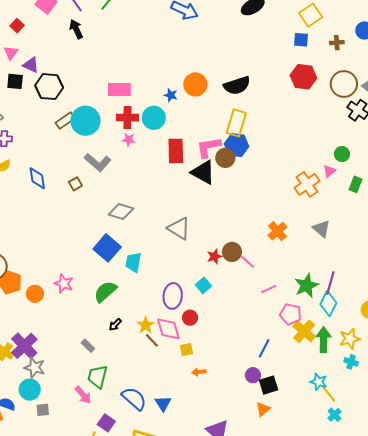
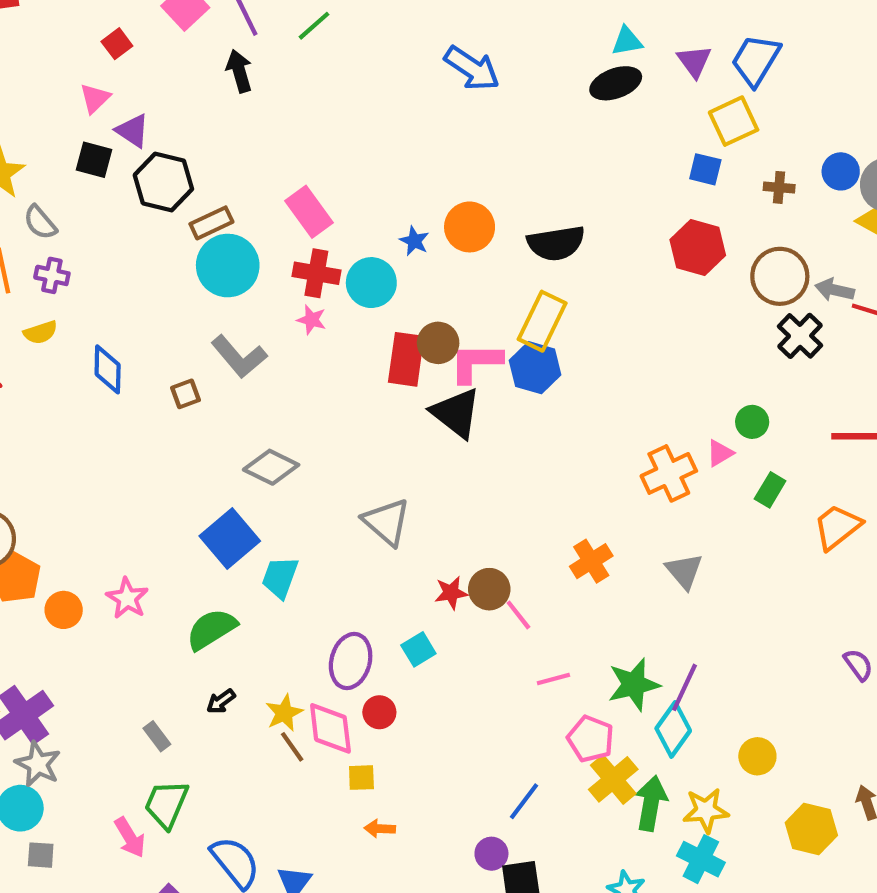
pink rectangle: (119, 89) -> (309, 212), turned 45
brown rectangle: (65, 121) -> (211, 223), moved
brown circle: (225, 158) -> (438, 343), moved
cyan cross: (351, 362) -> (701, 859), size x1.5

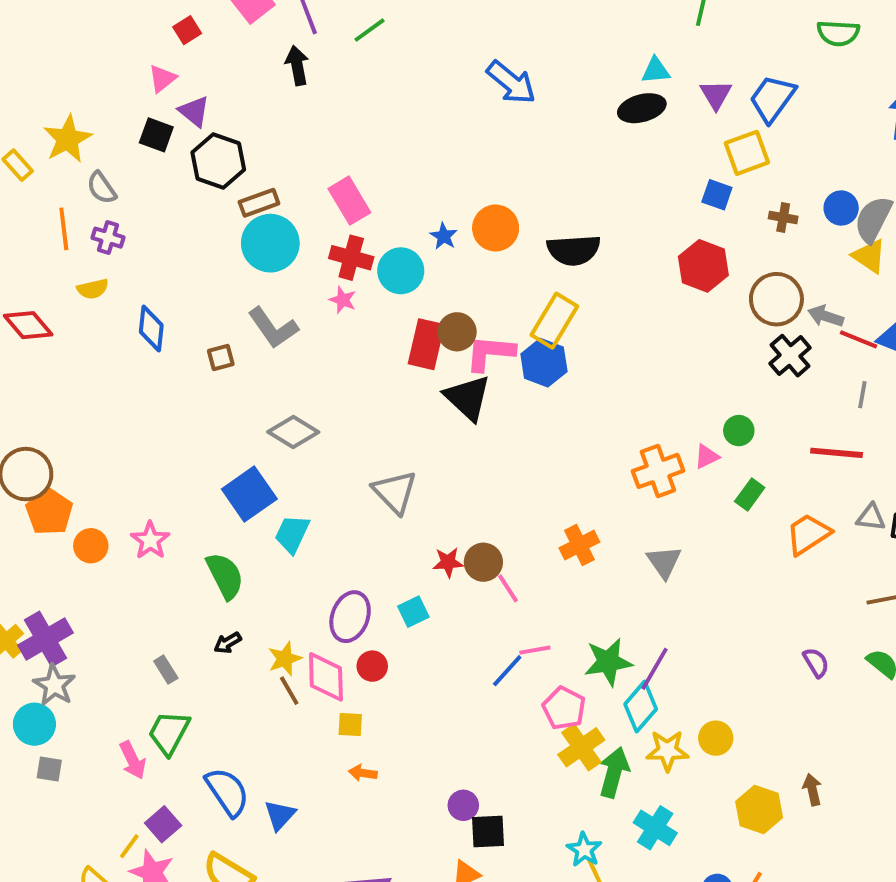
green semicircle: (211, 629) -> (225, 576), turned 90
blue line: (524, 801) -> (507, 671), moved
yellow star: (706, 810) -> (667, 751), moved

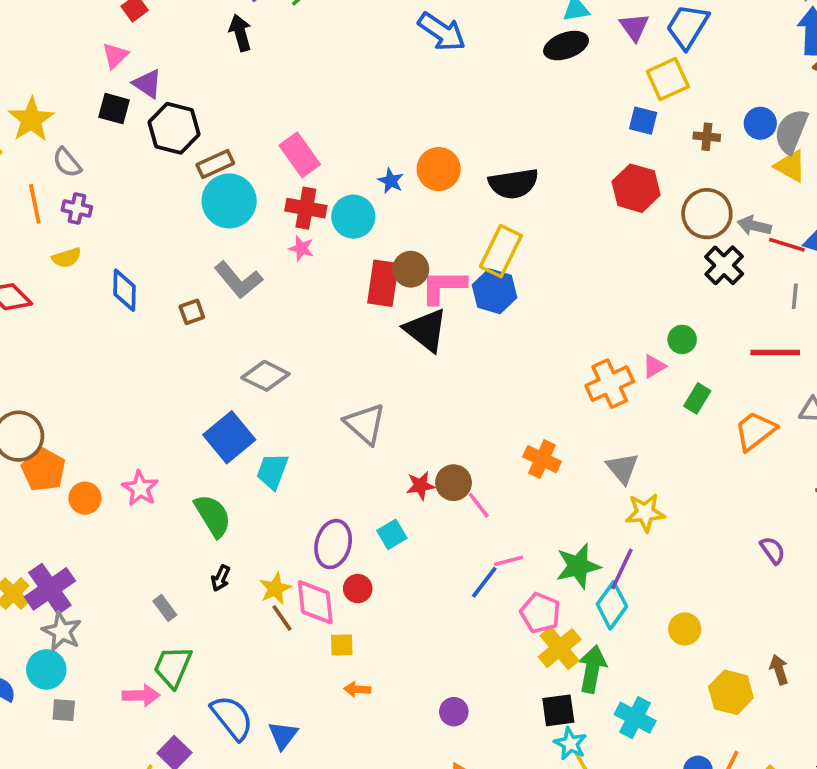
orange cross: (579, 545) -> (542, 459), turned -33
black arrow: (228, 643) -> (221, 578), turned -30
yellow star: (667, 751) -> (645, 513), moved
pink arrow: (133, 760) -> (141, 695), turned -60
black square: (488, 831) -> (558, 710), moved

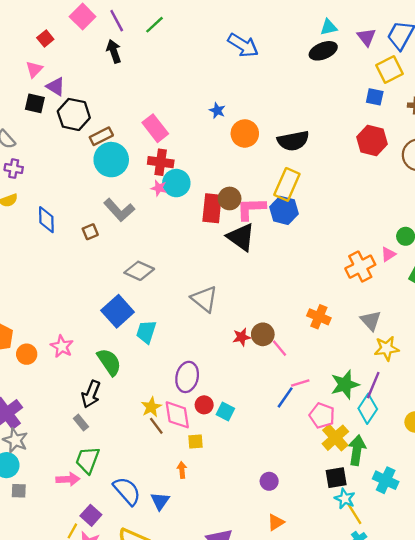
blue star: (391, 181) -> (217, 110), moved
cyan circle: (353, 217) -> (176, 183), moved
cyan square: (392, 534) -> (225, 412), moved, turned -30
black arrow: (221, 578) -> (91, 394), moved, size x1.6
orange arrow: (357, 689) -> (182, 470), moved, turned 84

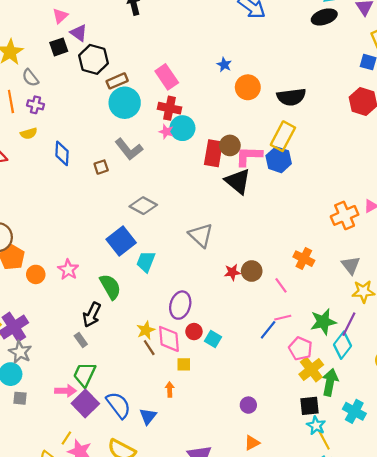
black square: (35, 103) -> (59, 47), turned -36
pink line: (280, 348) -> (281, 285), moved
purple square: (91, 515) -> (85, 403), moved, size x1.4

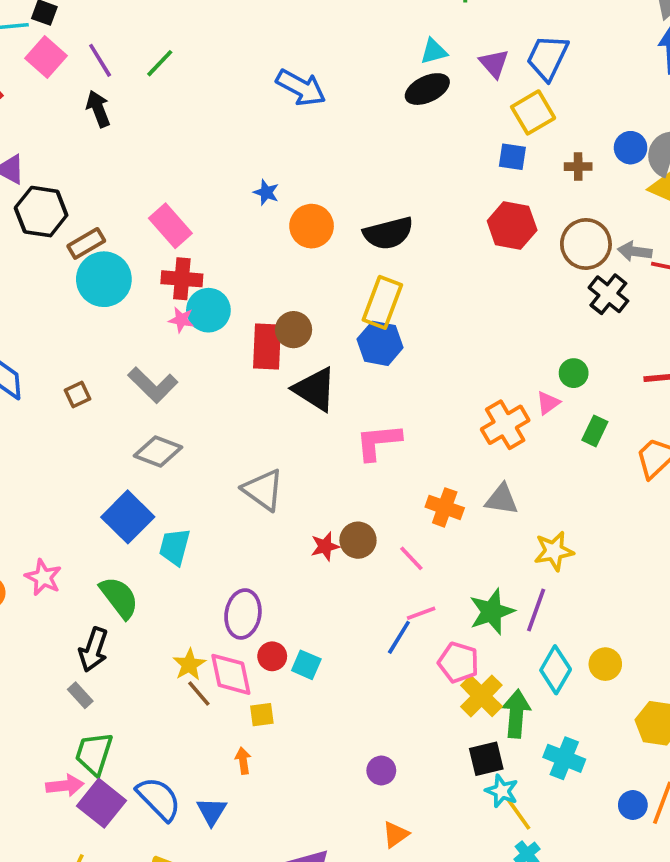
gray L-shape: (129, 149) -> (153, 385), moved
pink L-shape: (249, 156) -> (378, 442), moved
gray triangle: (351, 265) -> (502, 499), moved, turned -36
cyan diamond: (342, 345) -> (556, 670), moved

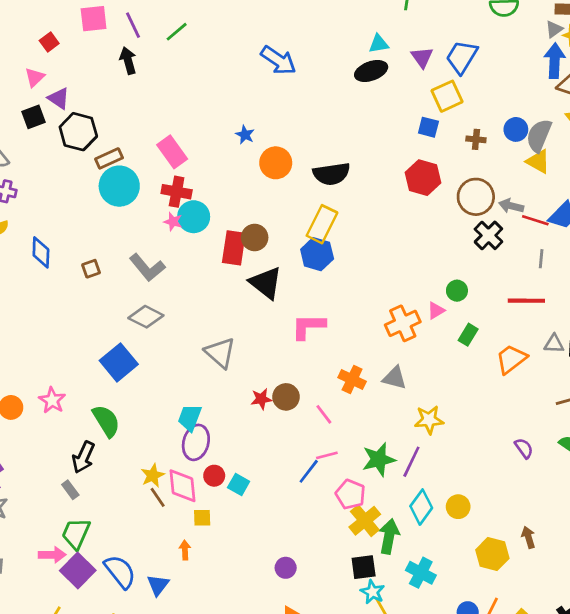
pink square: (46, 57) -> (94, 19), turned 36
cyan trapezoid: (175, 547) -> (190, 418), moved

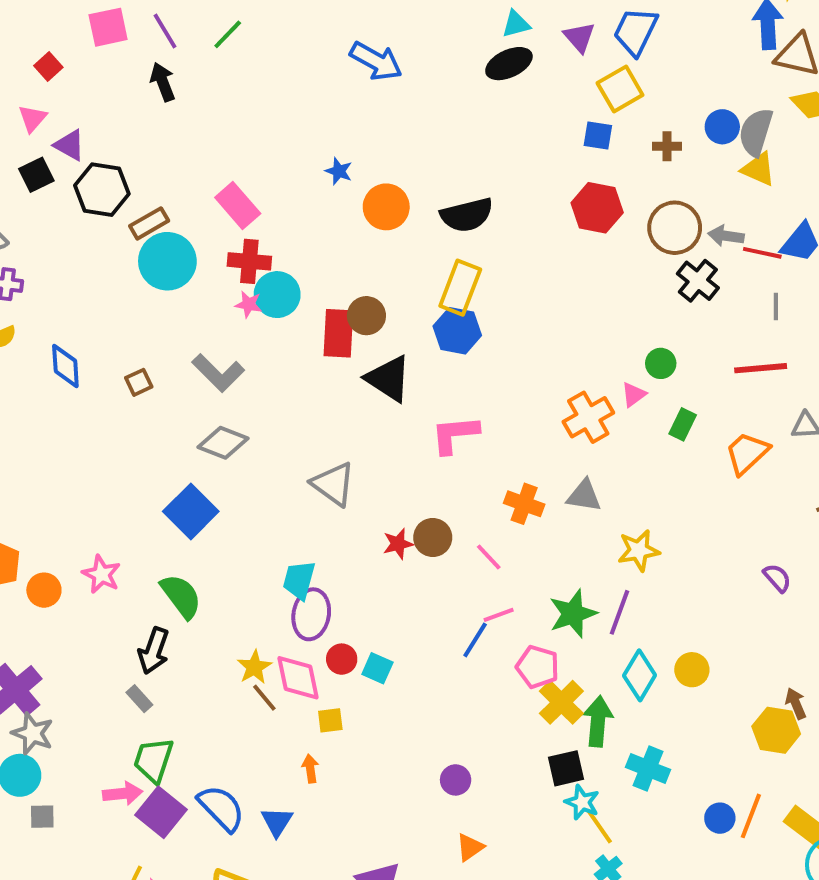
yellow hexagon: (492, 554) -> (776, 730), moved

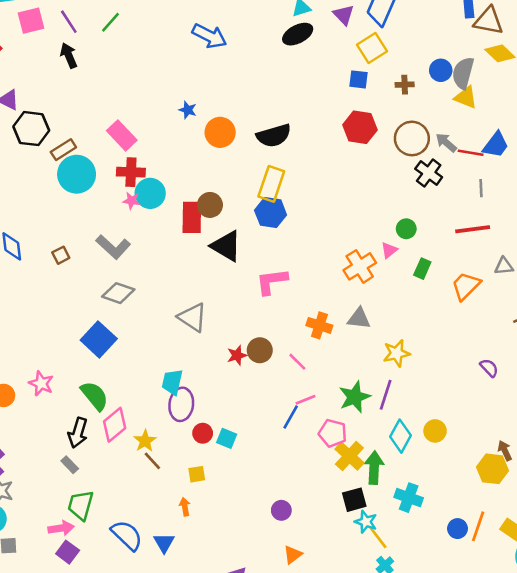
gray arrow: (726, 236) -> (446, 142), turned 35
pink diamond: (298, 678) -> (115, 425), moved, turned 64
purple square: (161, 812) -> (68, 552), moved, size x0.7

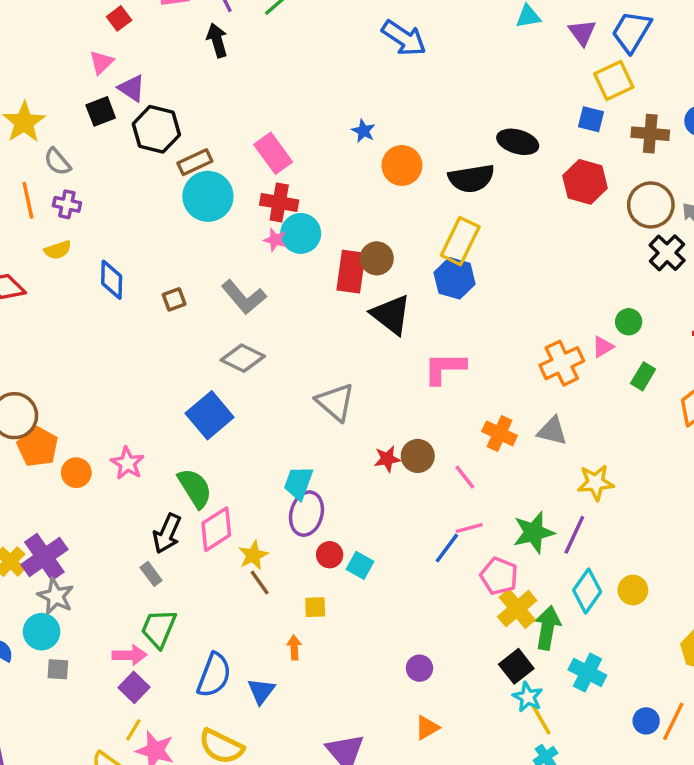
black ellipse: (298, 34) -> (518, 142), moved, turned 36
brown cross: (405, 85) -> (650, 134), size x1.5
black square: (354, 500) -> (516, 666), turned -30
blue semicircle: (127, 535) -> (214, 675), turned 60

